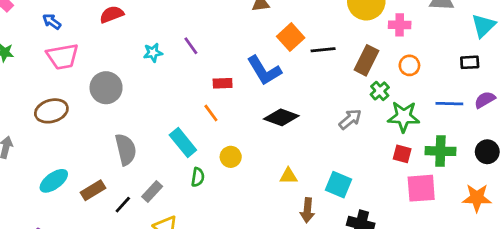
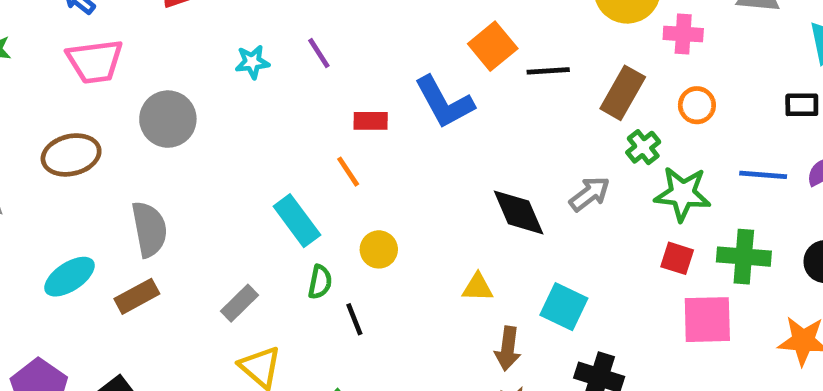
black diamond: (281, 117) -> (519, 212), moved, turned 44
gray semicircle: (126, 149) -> (149, 229), moved
black line: (123, 205) -> (354, 319), moved, turned -66

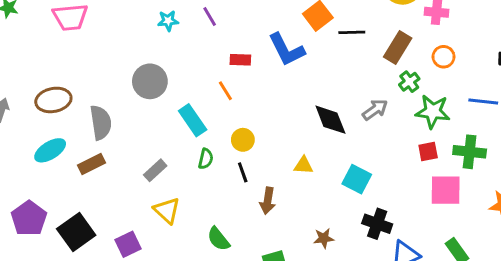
gray circle: (168, 119) -> (150, 81), moved
brown ellipse: (71, 155) -> (53, 100), moved
red square: (677, 258) -> (428, 151), turned -30
black line: (354, 319) -> (243, 172), moved
brown arrow: (508, 349) -> (268, 201), moved

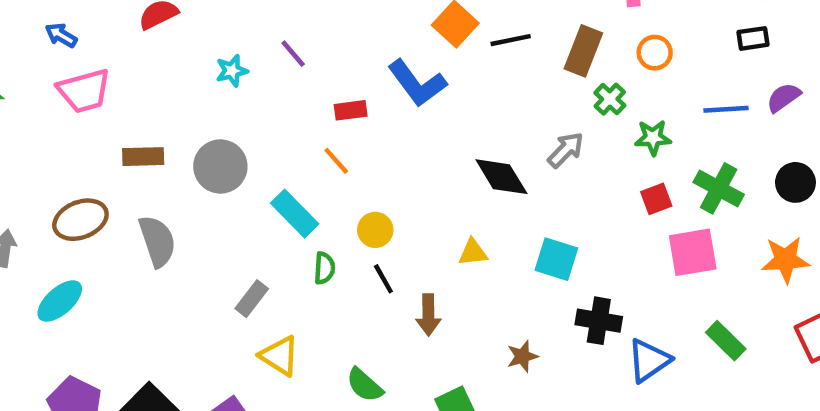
green star: (433, 111) -> (653, 138), size x0.7
cyan ellipse: (50, 150) -> (60, 301), moved
green cross: (470, 152) -> (719, 188), turned 32
brown rectangle: (92, 164) -> (143, 157), moved, turned 35

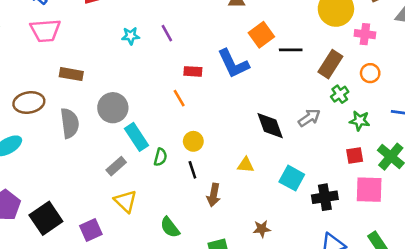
gray circle: (220, 166) -> (113, 108), moved
cyan rectangle: (295, 214) -> (136, 137), moved
black cross: (599, 321) -> (325, 197), moved, turned -30

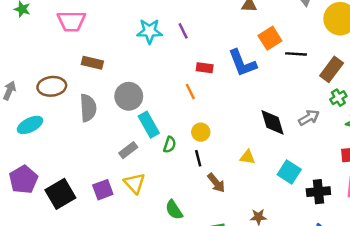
cyan star: (131, 36) -> (150, 31), size x1.5
brown arrow: (214, 195) -> (216, 183), turned -54
purple square: (91, 230) -> (103, 190), moved

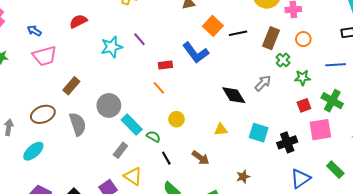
brown rectangle: (92, 63) -> (71, 86), turned -48
green semicircle: (170, 145) -> (153, 137), turned -64
black line: (198, 158) -> (166, 158), moved

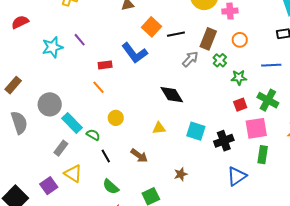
gray arrow: (263, 83) -> (190, 59), moved
green rectangle: (335, 170) -> (263, 155), moved, turned 54

